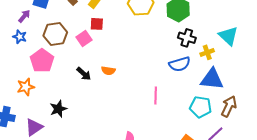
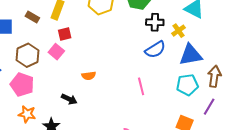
black arrow: (84, 74) -> (69, 99), moved
orange star: (26, 87) -> (27, 114), moved, turned -30

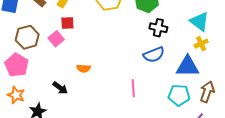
yellow cross: (178, 31) -> (201, 44), moved

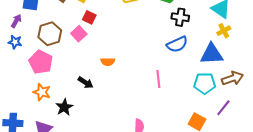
red square: (67, 23) -> (89, 17), turned 32
brown arrow: (207, 92) -> (232, 78), turned 55

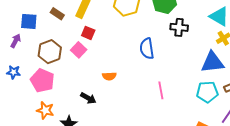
blue star: (15, 42) -> (14, 72), moved
blue semicircle: (177, 44) -> (147, 48), moved, turned 110

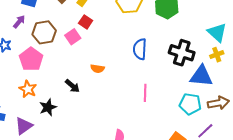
black cross: (179, 27) -> (182, 53), moved, size x1.4
purple arrow: (16, 41) -> (19, 22), moved

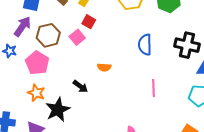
purple arrow: (19, 22) -> (23, 26), size x1.5
black star: (48, 107) -> (58, 110), size x1.4

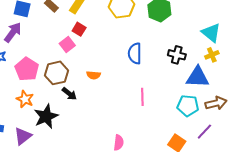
brown hexagon: (48, 35) -> (57, 73), moved
black cross: (187, 45) -> (177, 55), size x0.7

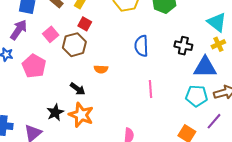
pink square: (67, 45) -> (51, 34), moved
brown hexagon: (57, 73) -> (74, 45), moved
orange star: (25, 99) -> (81, 115), moved, size x1.4
black star: (46, 116) -> (55, 112), size x0.7

